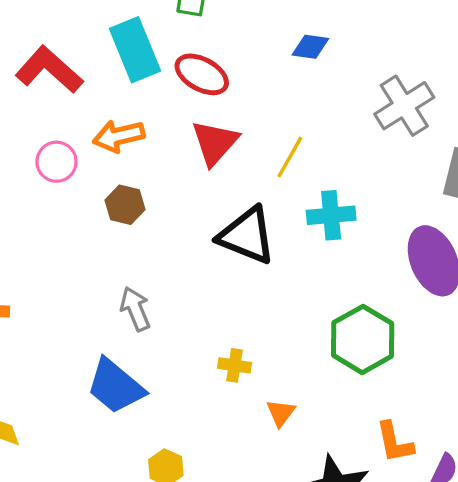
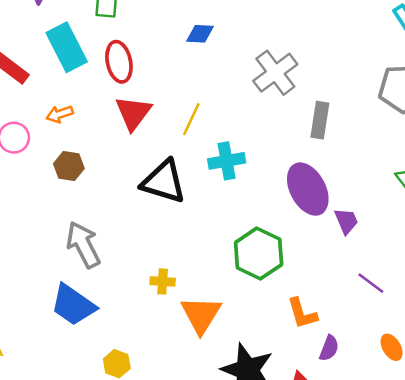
red ellipse: (202, 74) -> (119, 62), turned 54
orange arrow: (119, 136) -> (60, 114), size x0.7
gray arrow: (135, 309) -> (83, 245), size x1.4
orange triangle: (281, 413) -> (201, 315), size x1.8
orange L-shape: (395, 442) -> (302, 313), moved

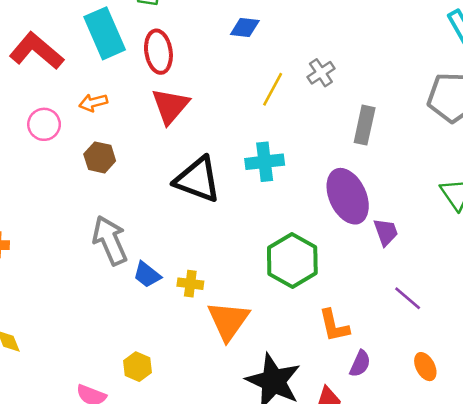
gray cross: (275, 73) -> (321, 73), size x0.6
yellow line: (191, 119) -> (273, 89), moved
blue trapezoid: (73, 305) -> (147, 275), moved, size x0.6

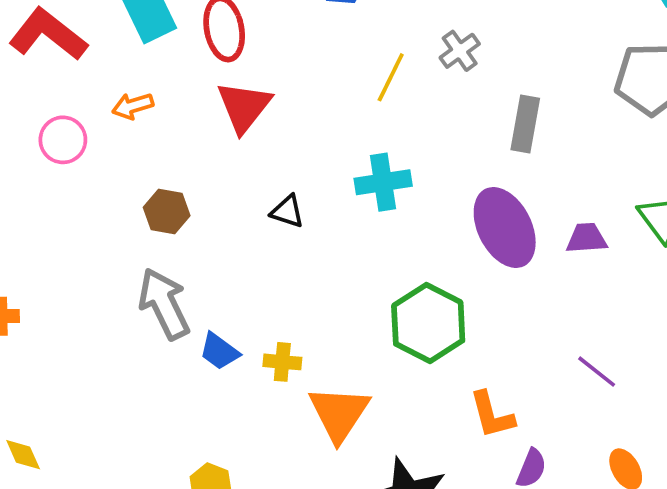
brown hexagon: (100, 157) -> (167, 212), moved
black triangle: (198, 180) -> (287, 211), size x0.5
purple trapezoid: (386, 232) -> (587, 238), moved, turned -72

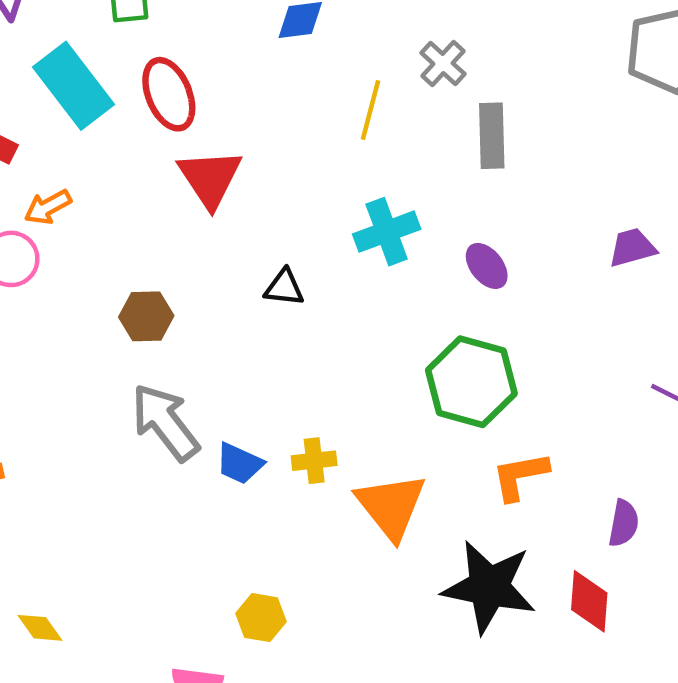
orange arrow: (133, 106) -> (48, 207), moved
gray rectangle: (525, 124) -> (492, 136), moved
purple ellipse: (505, 228) -> (487, 266), moved, size x0.5
orange L-shape: (492, 415) -> (520, 476), moved, turned 106

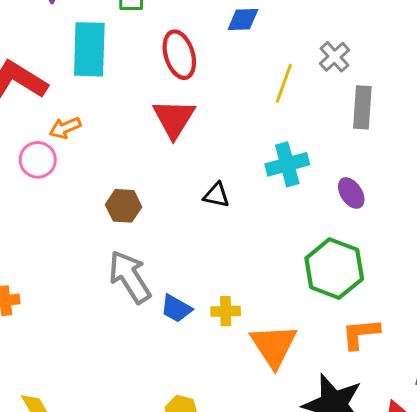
cyan rectangle: (73, 86) -> (89, 49), turned 34
red ellipse: (169, 94) -> (179, 55), moved

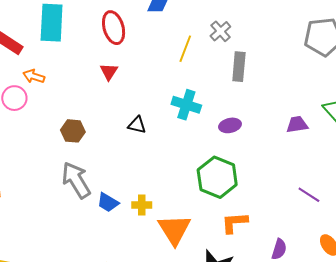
red triangle: (174, 119) -> (109, 72), size x0.6
orange arrow: (65, 128) -> (34, 76), turned 40
cyan cross: (287, 164) -> (186, 105), turned 32
purple ellipse: (351, 193) -> (230, 125), turned -70

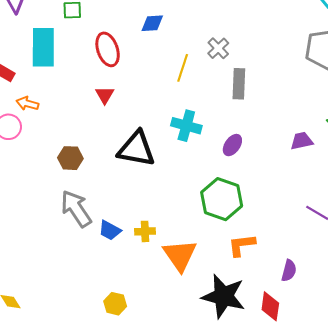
black triangle: (137, 125) -> (136, 149), size x2.0
purple ellipse: (230, 125) -> (232, 145), turned -40

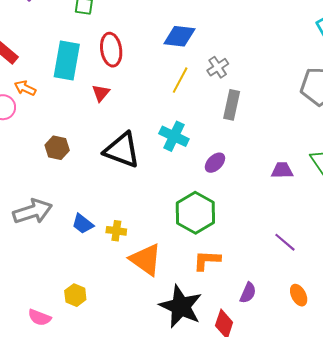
blue diamond: (152, 23) -> (179, 36), moved, size x1.4
cyan rectangle: (43, 47) -> (67, 60), moved
gray arrow: (76, 209) -> (33, 211), moved, turned 96
orange triangle: (180, 255) -> (146, 260), turned -30

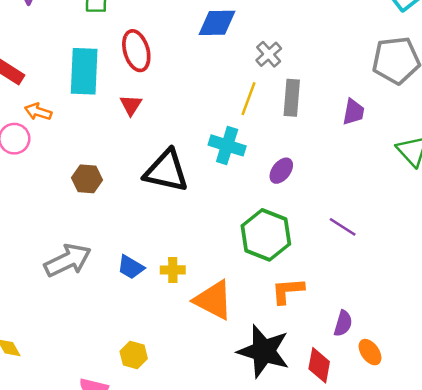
yellow line: (180, 80) -> (248, 99), moved
purple trapezoid: (282, 170) -> (354, 112), moved, turned 110
purple line: (285, 242) -> (343, 227), moved
orange ellipse: (299, 295) -> (370, 352), moved

